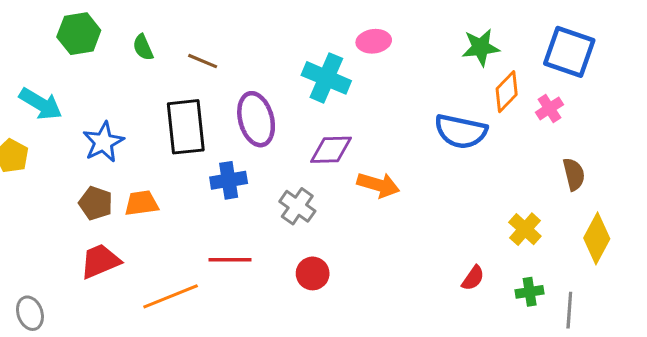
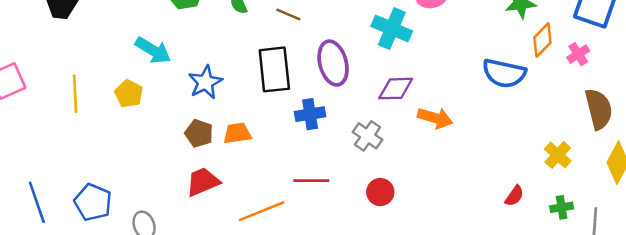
brown semicircle: (574, 174) -> (599, 109), size x1.5

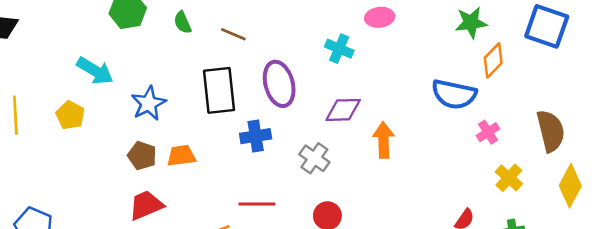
cyan cross: (392, 29) -> (339, 49), size x0.7
pink cross: (578, 54) -> (488, 132), moved
orange arrow: (435, 118) -> (384, 140), turned -108

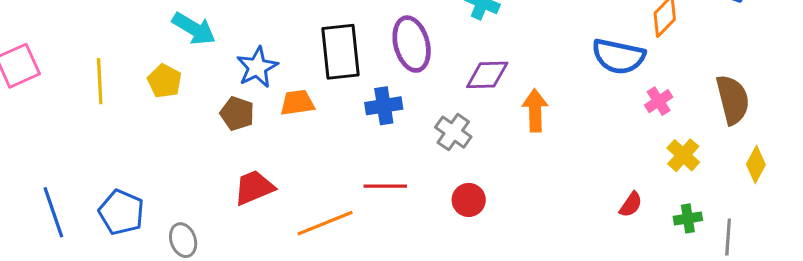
brown pentagon: (142, 156) -> (237, 114), moved
orange trapezoid: (181, 156) -> (297, 103), moved
yellow diamond: (570, 186) -> (756, 164), size x0.7

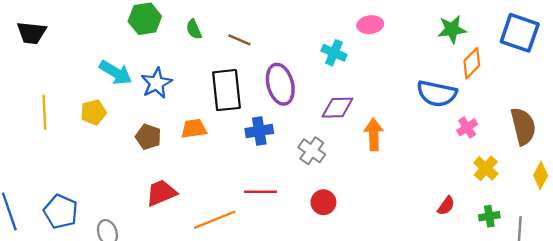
blue star: (257, 67) -> (156, 83), moved
yellow pentagon: (165, 81) -> (93, 112), turned 30

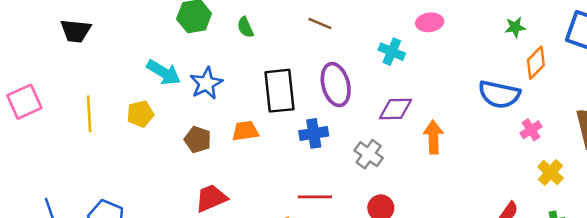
green star: (452, 29) -> (515, 27), size x0.7
brown line: (239, 40) -> (320, 24), moved

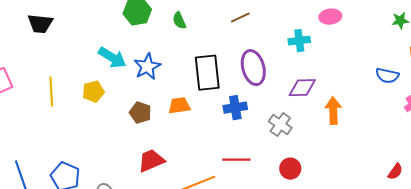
brown line: (320, 24) -> (240, 18), turned -48
cyan cross: (392, 52) -> (299, 41), turned -30
blue semicircle: (499, 94) -> (387, 76), size x0.7

